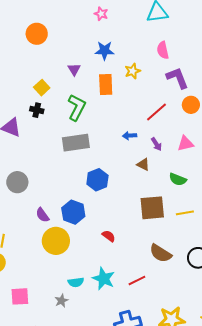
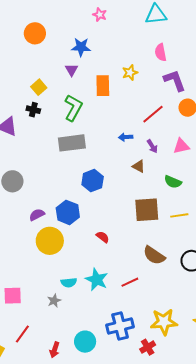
blue star: (105, 51) -> (81, 47), moved
purple semicircle: (42, 215) -> (37, 215), turned 98

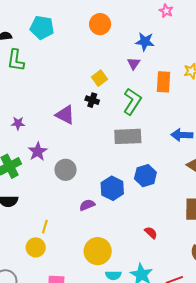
blue arrow: (126, 137) -> (182, 135), size x1.5
blue hexagon: (68, 212) -> (112, 188), moved
yellow circle: (50, 241) -> (98, 251), moved

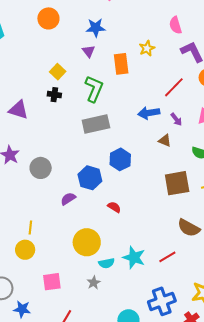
purple triangle: (65, 115) -> (18, 110), moved
red semicircle: (151, 233) -> (114, 207), moved

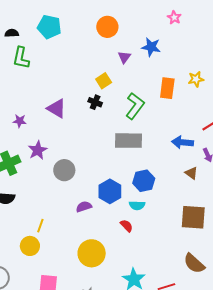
purple triangle: (89, 51) -> (124, 57), moved
cyan semicircle: (107, 263) -> (137, 205), moved

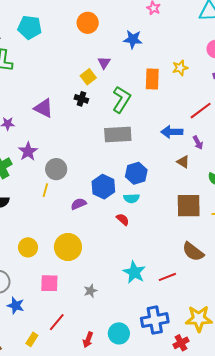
purple triangle: (124, 57) -> (104, 63), moved
yellow line: (40, 226) -> (45, 190), moved
yellow circle: (92, 253) -> (68, 247), moved

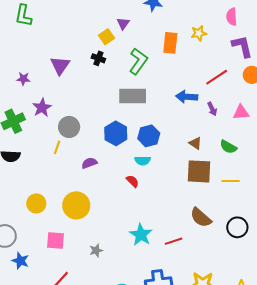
purple triangle: (44, 108) -> (60, 65), turned 35
brown triangle: (183, 162) -> (195, 143), moved
blue hexagon: (103, 187) -> (116, 133), moved

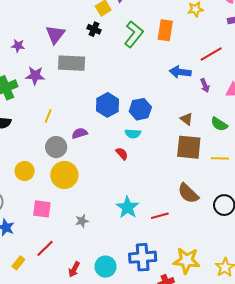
orange rectangle: (170, 43) -> (165, 30), moved
gray rectangle: (133, 96) -> (72, 63), moved
purple star: (42, 108) -> (35, 76), turned 30
gray circle: (69, 127) -> (56, 147), moved

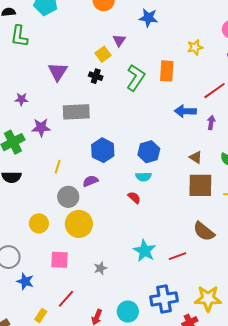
purple triangle: (55, 34) -> (58, 72), moved
purple arrow: (205, 86) -> (211, 123), turned -144
blue hexagon: (108, 105) -> (103, 150), moved

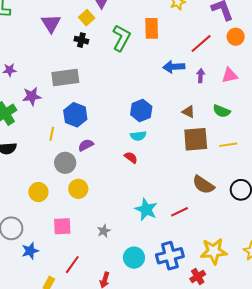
purple triangle: (58, 72) -> (51, 23), moved
blue hexagon: (103, 150) -> (75, 115), moved
yellow circle: (79, 224) -> (78, 189), size x0.7
blue star: (25, 281) -> (30, 251), turned -30
cyan circle: (128, 312) -> (134, 258), moved

